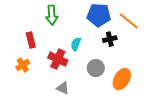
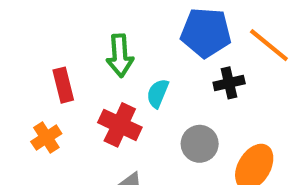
green arrow: (52, 15) -> (120, 56), moved

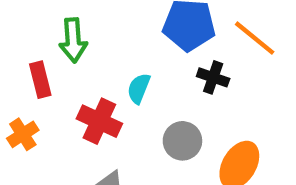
green arrow: (120, 56) -> (73, 40), moved
black cross: (229, 83) -> (213, 77), turned 32

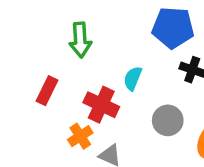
red rectangle: (40, 80) -> (47, 91), moved, turned 40
orange cross: (23, 134) -> (80, 136), moved

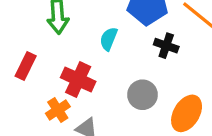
cyan semicircle: (133, 78) -> (109, 39), moved

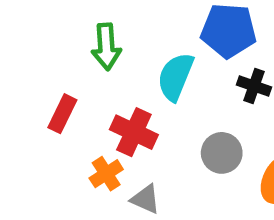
cyan semicircle: (109, 39) -> (175, 77), size x1.5

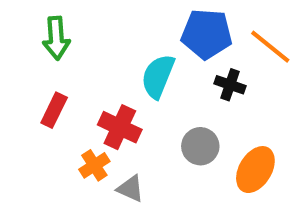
green arrow: (106, 47) -> (56, 38), moved

